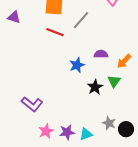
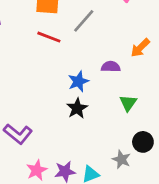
orange arrow: (124, 61) -> (140, 48), moved
black star: (95, 87) -> (77, 108), moved
black circle: (126, 129) -> (143, 142), moved

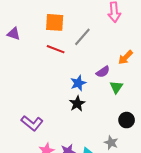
purple semicircle: (111, 67) -> (103, 72), turned 144
green triangle: (128, 103) -> (116, 87), moved
black circle: (143, 142) -> (127, 120), moved

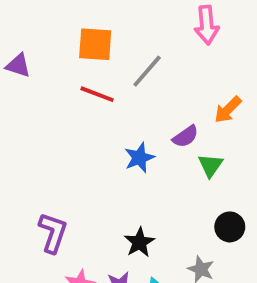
black star: (77, 104) -> (139, 242), moved
purple L-shape: (32, 123) -> (53, 233), turned -110

